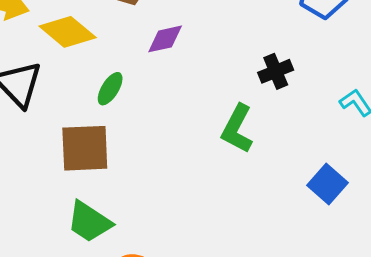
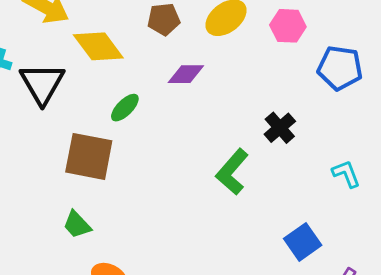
black cross: (276, 71) -> (280, 128), turned -32
green trapezoid: (89, 222) -> (77, 225), size x0.7

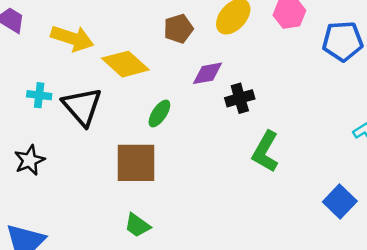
black cross: (280, 128) -> (240, 98), moved, turned 36

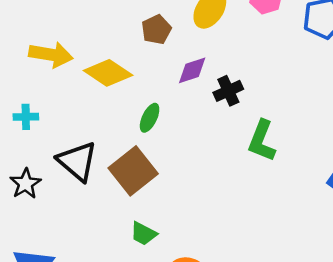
black triangle: (82, 107) -> (77, 161), moved
brown square: (136, 163) -> (133, 171), turned -30

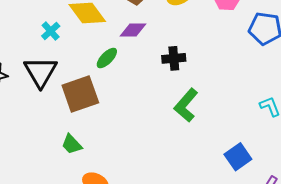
purple diamond: (192, 70) -> (133, 30), moved
cyan cross: (26, 117) -> (51, 31), moved, turned 30

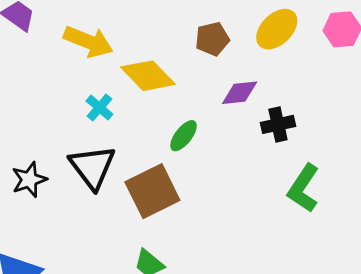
purple diamond: (133, 30) -> (240, 93), moved

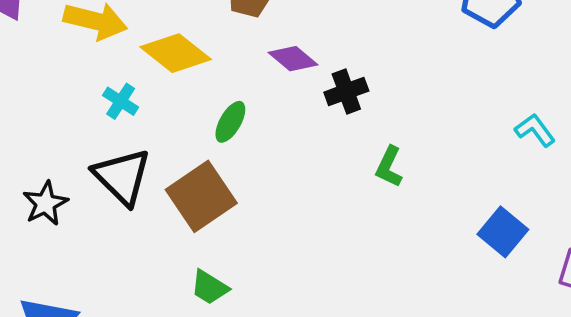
purple diamond: (240, 93) -> (293, 59), turned 54
green L-shape: (303, 188) -> (389, 167), size x0.7

